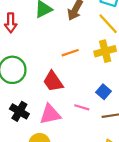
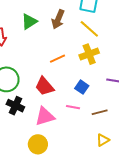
blue square: (103, 92) -> (82, 87), moved
black cross: (19, 111) -> (15, 106), moved

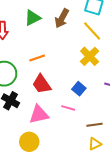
yellow cross: (89, 54) -> (90, 56), turned -30
orange line: (57, 59) -> (37, 58), moved
brown line: (100, 112) -> (95, 125), moved

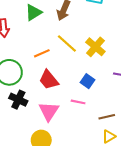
yellow line: (92, 31) -> (67, 43), moved
pink triangle: (39, 114) -> (49, 111), turned -40

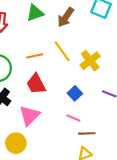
pink line: (78, 102) -> (73, 118), moved

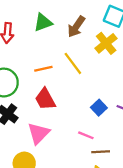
yellow cross: (90, 61) -> (106, 43), moved
blue square: (75, 93) -> (99, 108), moved

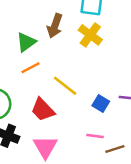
green triangle: (43, 22) -> (26, 42), moved
yellow line: (73, 63) -> (65, 86), moved
orange line: (43, 69) -> (31, 68), moved

